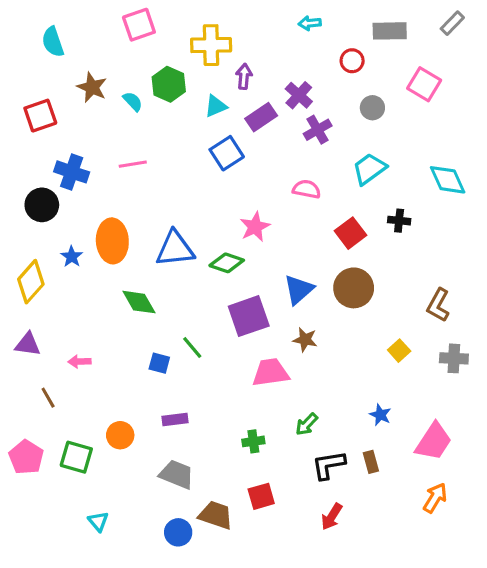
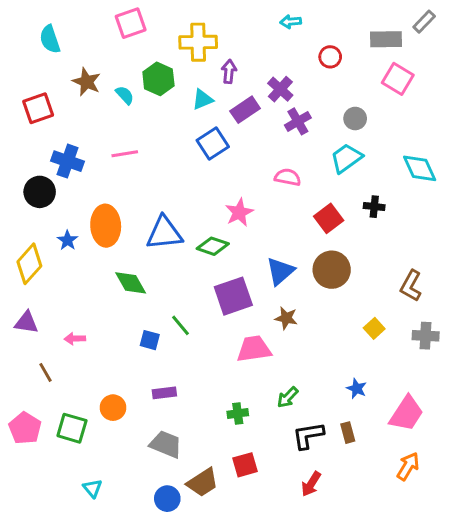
gray rectangle: (390, 31) -> (386, 39), moved
gray circle: (372, 108) -> (355, 119), moved
brown trapezoid: (216, 515) -> (203, 482), turned 128

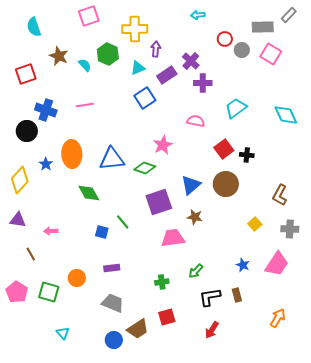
gray circle: (355, 119) -> (242, 50), moved
purple cross: (298, 121) -> (203, 83), turned 30
black cross: (374, 207) -> (247, 155), moved
pink trapezoid: (406, 413) -> (277, 264), moved

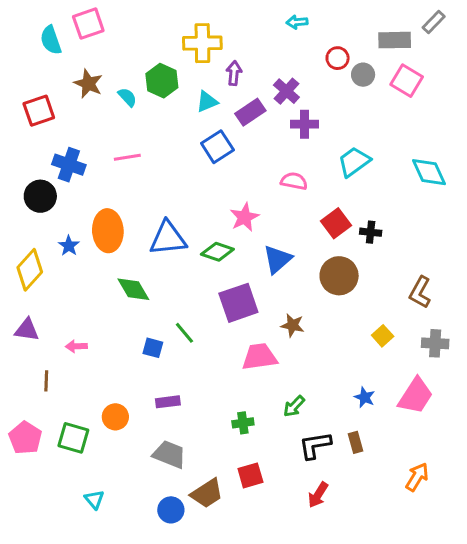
pink square: (89, 16) -> (88, 24), moved
blue triangle: (191, 185) -> (277, 259), moved
brown line: (31, 254) -> (46, 381), turned 32

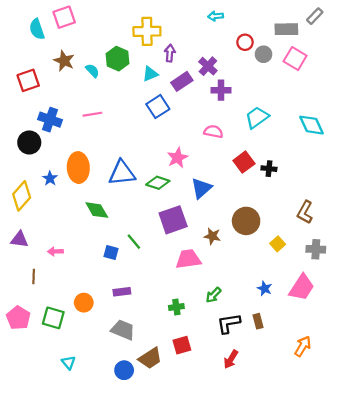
brown circle: (339, 276) -> (246, 221), moved

